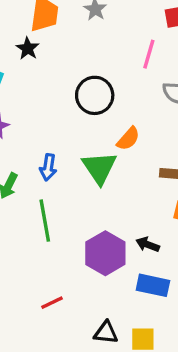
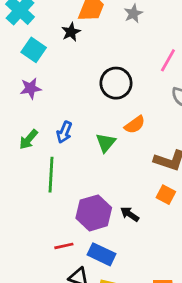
green triangle: (99, 168) -> (106, 143), size x0.7
blue rectangle: (153, 285) -> (101, 254), moved
red line: (52, 303) -> (64, 246), moved

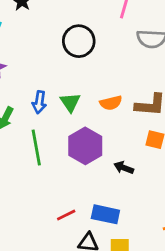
orange semicircle: (135, 125) -> (111, 103), moved, turned 35
green triangle: (106, 143) -> (70, 102), moved
purple hexagon: (94, 213) -> (85, 146), moved

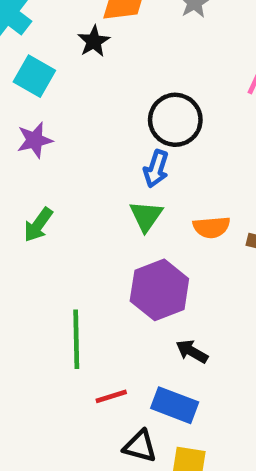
blue arrow: (39, 102) -> (156, 169), moved
green line: (36, 147) -> (76, 339), moved
black arrow: (124, 168) -> (192, 351), moved

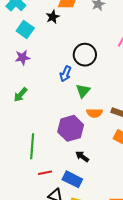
blue arrow: (156, 169) -> (65, 74), moved
green triangle: (146, 216) -> (83, 91), moved
orange semicircle: (212, 227) -> (94, 113), moved

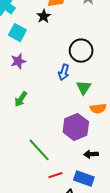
green line: (32, 146) -> (39, 150), turned -40
black arrow: (82, 157) -> (91, 154), turned -32

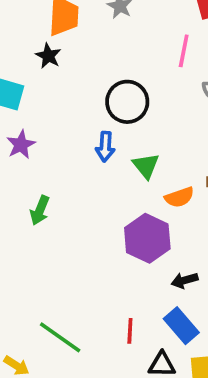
green line: (39, 150) -> (60, 337), moved
red line: (55, 175) -> (130, 331), turned -56
blue rectangle: (84, 178) -> (181, 326), turned 42

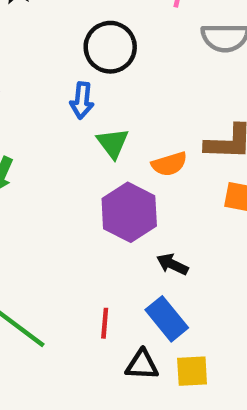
green triangle: (146, 166) -> (113, 143), moved
black arrow: (185, 280) -> (172, 264), turned 40

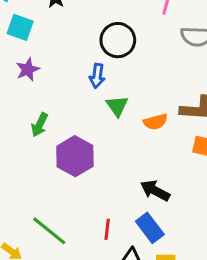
purple hexagon: (129, 212) -> (75, 156), moved
black arrow: (172, 264) -> (155, 191), size x1.4

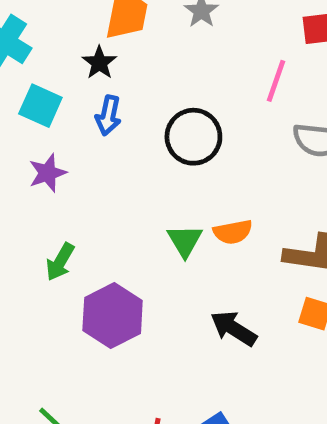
blue arrow: (97, 76) -> (108, 115), moved
orange semicircle: (155, 122) -> (233, 232), moved
black arrow: (155, 191) -> (234, 328), moved

